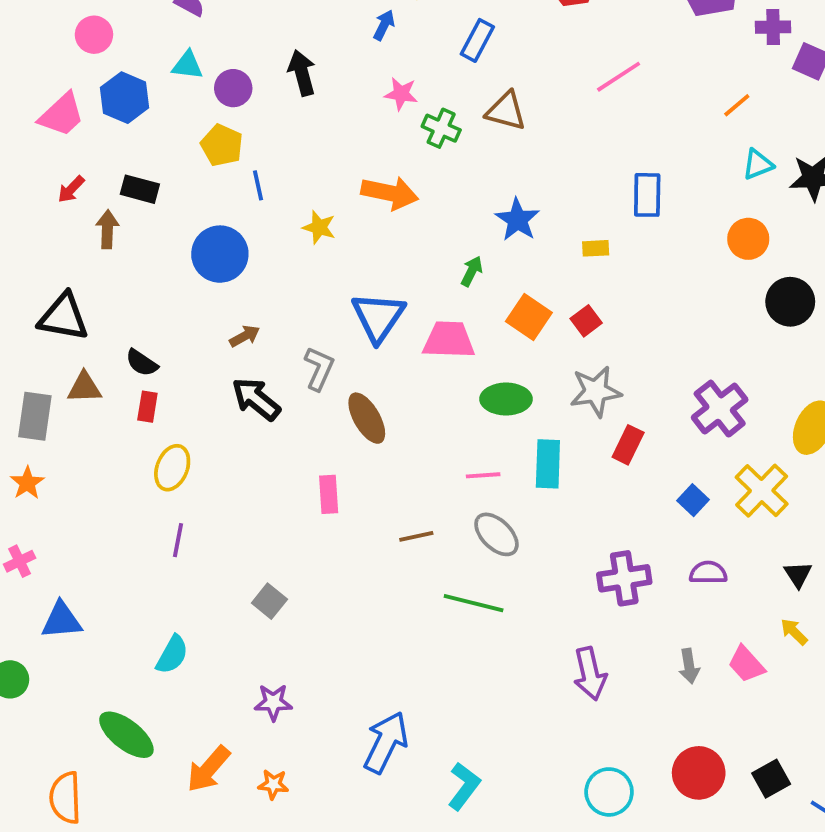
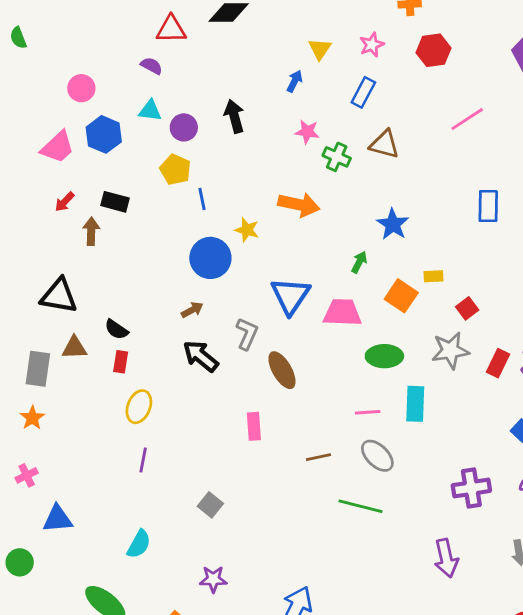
yellow rectangle: (596, 248) -> (433, 276), moved
blue circle: (220, 254) -> (210, 258), moved
red square: (586, 321) -> (467, 308), moved
red rectangle: (628, 445) -> (498, 363), moved

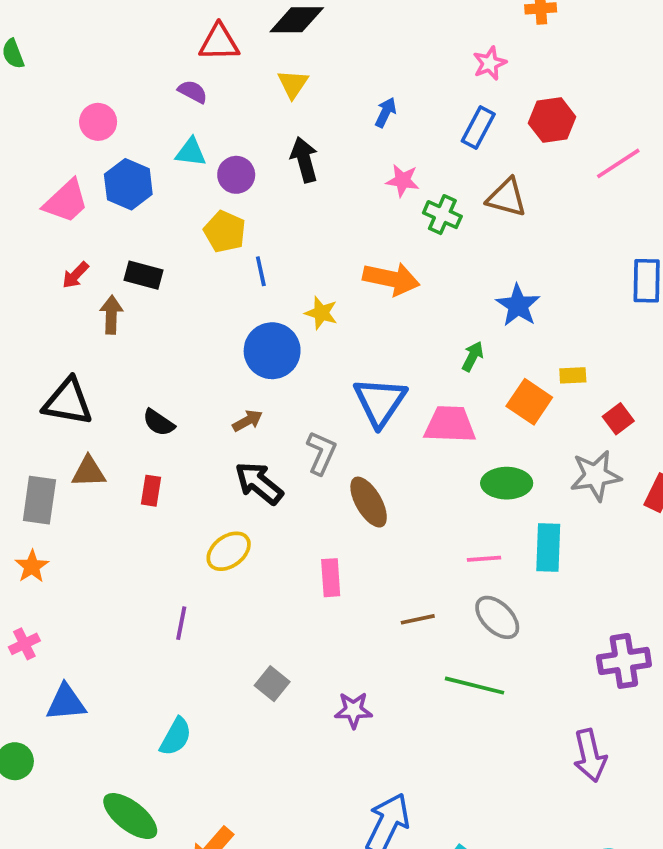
yellow triangle: (320, 49) -> (293, 84), moved
red hexagon: (433, 50) -> (552, 120), moved
black semicircle: (116, 329) -> (159, 423), moved
yellow ellipse: (139, 407) -> (229, 551), moved, turned 32
purple star: (213, 579) -> (353, 710), moved

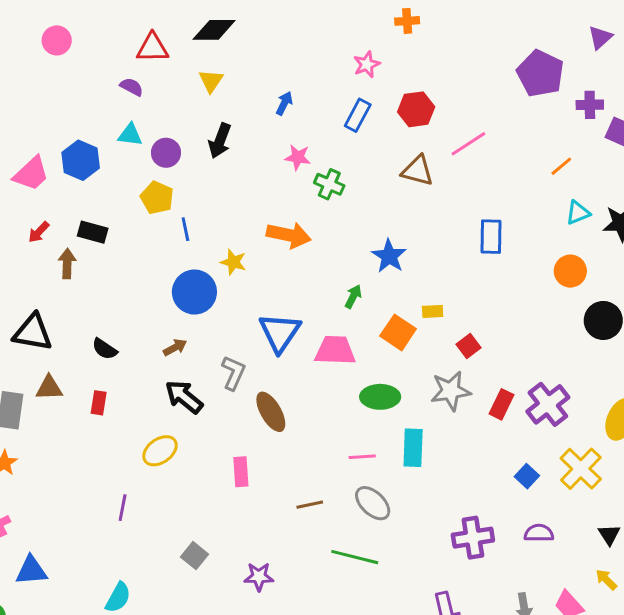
pink circle: (98, 122) -> (57, 40), moved
black arrow: (304, 160) -> (220, 141), turned -144
brown triangle: (507, 198) -> (418, 171), moved

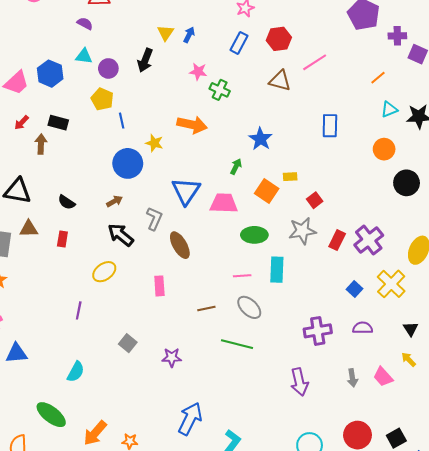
yellow triangle: (211, 81) -> (166, 33), moved

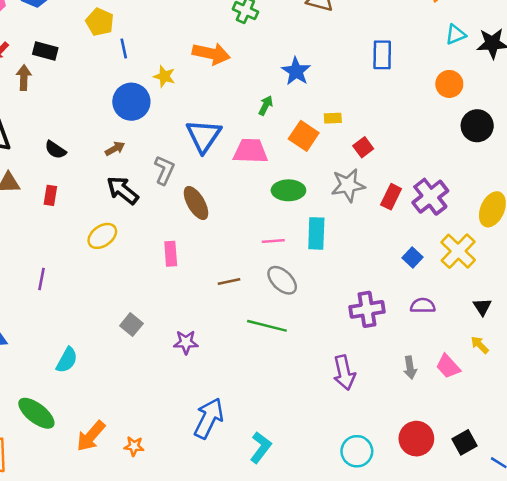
purple line: (79, 310) -> (41, 279), moved

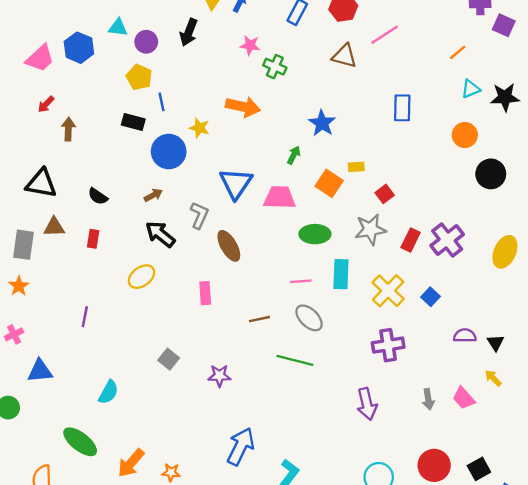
black rectangle: (45, 51) -> (133, 122), moved
yellow cross: (458, 251) -> (388, 291), moved
purple semicircle: (423, 306) -> (465, 336), moved

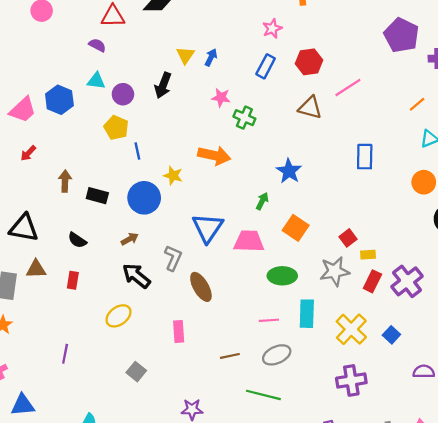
black rectangle: (133, 122) -> (97, 196), moved
brown arrow: (68, 129) -> (65, 181), moved
yellow rectangle: (356, 167) -> (368, 255), moved
gray ellipse: (309, 318) -> (277, 355), turned -68
gray square: (169, 359) -> (136, 372), moved

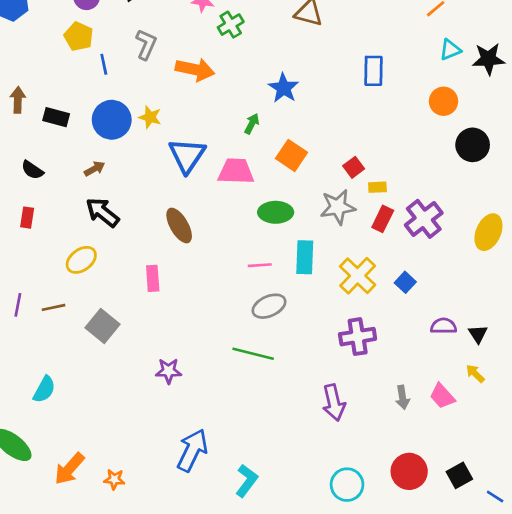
green cross: (244, 118) -> (231, 25), turned 35
yellow star: (173, 176) -> (150, 117), moved
gray L-shape: (173, 258) -> (146, 44), moved
brown line: (230, 356) -> (54, 307), moved
gray square: (136, 372) -> (102, 326), size x1.4

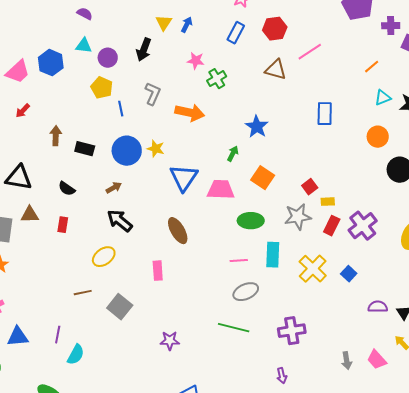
purple line: (18, 305) -> (58, 335), moved
purple cross: (358, 337) -> (292, 331), moved
purple arrow: (334, 403) -> (282, 376), moved, size x0.6

